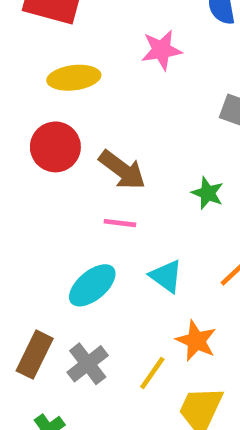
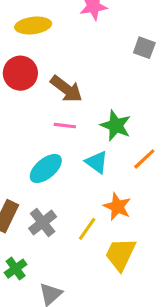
green star: (208, 193) -> (116, 126), moved, size x1.4

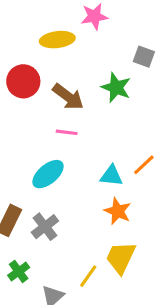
yellow ellipse: (33, 25) -> (57, 40), moved
green star: (116, 126) -> (116, 88), moved
cyan triangle: (97, 162) -> (111, 176), moved, turned -30
yellow line: (87, 229) -> (88, 276), moved

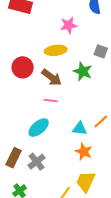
yellow ellipse: (57, 40) -> (56, 50), moved

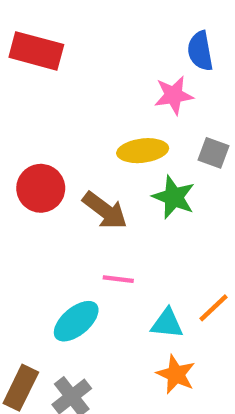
pink star: (69, 25) -> (174, 95), moved
yellow ellipse: (56, 50) -> (143, 151), moved
pink line: (51, 100) -> (118, 279), moved

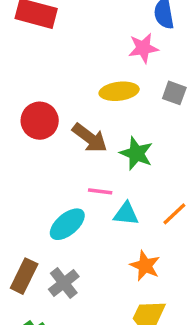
green star: (174, 197) -> (136, 153), moved
cyan triangle: (167, 323) -> (126, 214), moved

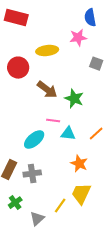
yellow ellipse: (119, 91) -> (47, 51), moved
red circle: (40, 121) -> (18, 68), moved
gray cross: (64, 283) -> (32, 174), turned 30

